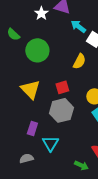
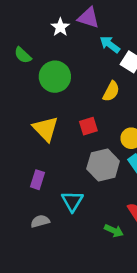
gray hexagon: (61, 110) -> (103, 165), moved
purple rectangle: (32, 128) -> (37, 180), moved

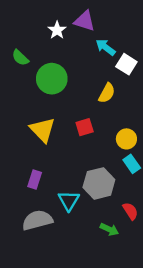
gray hexagon: (103, 165) -> (99, 183), moved
gray semicircle: (40, 221) -> (37, 220), size x1.6

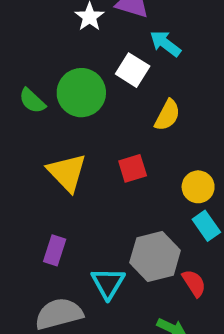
green semicircle: (20, 58) -> (32, 101), moved
white square: (126, 64) -> (133, 70), moved
red semicircle: (130, 211) -> (194, 283), moved

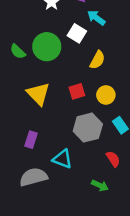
yellow circle: (198, 187) -> (106, 95), moved
gray hexagon: (155, 256) -> (88, 128), moved
cyan triangle: (108, 283) -> (62, 159), turned -40

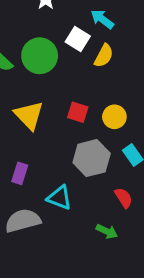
yellow semicircle: (97, 60) -> (104, 56), moved
red square: (77, 91) -> (78, 112), turned 35

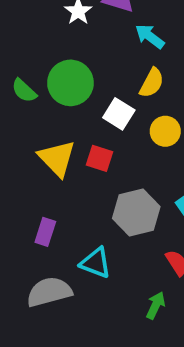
white square: (78, 39) -> (119, 114), moved
red square: (78, 112) -> (99, 158), moved
yellow circle: (114, 117) -> (165, 131), moved
green arrow: (107, 231) -> (156, 305), turned -90

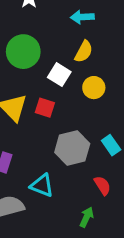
cyan arrow: (150, 36) -> (82, 17), turned -40

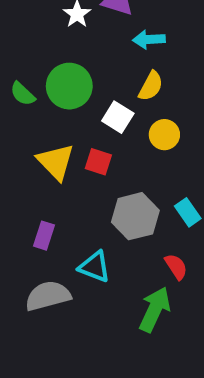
green arrow: (87, 217) -> (155, 309), size x1.6

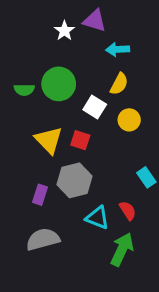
green semicircle: (23, 94) -> (24, 90), turned -42
gray hexagon: (135, 216) -> (75, 180), moved
cyan triangle: (95, 267) -> (98, 218), moved
red semicircle: (176, 267) -> (128, 211), moved

